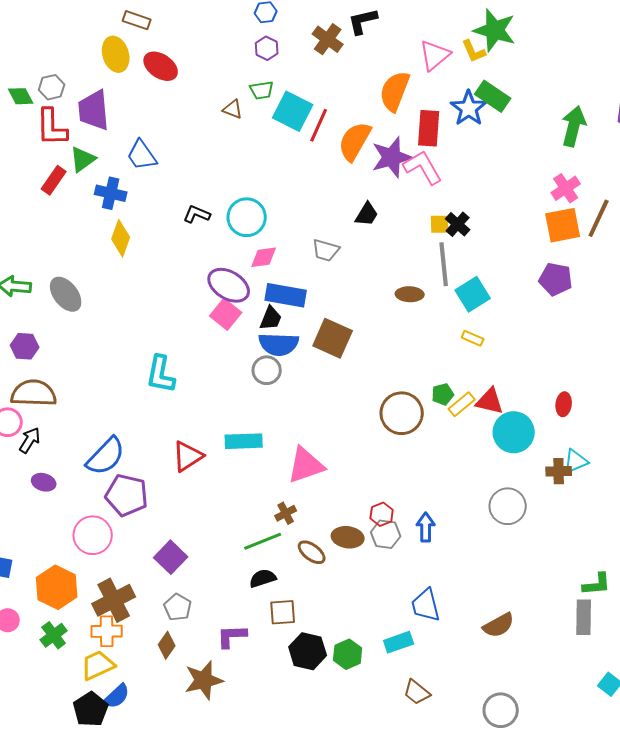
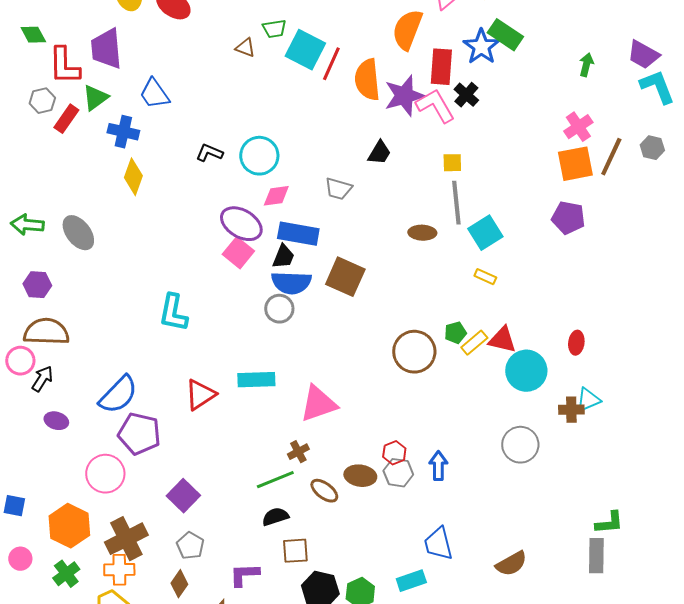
gray hexagon: (52, 87) -> (42, 101), moved
green arrow: (574, 126) -> (586, 65), size x0.6
orange semicircle: (355, 141) -> (367, 80), turned -36
black cross: (458, 224) -> (466, 95), moved

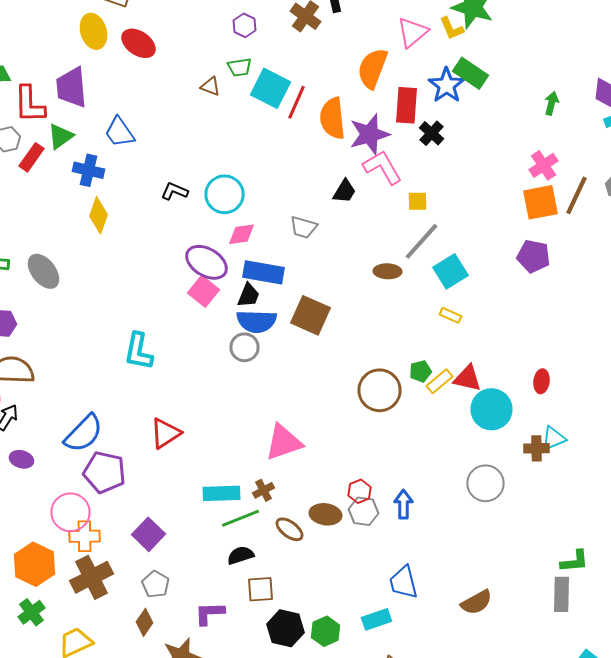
pink L-shape: (435, 106) -> (382, 167), moved
gray line: (456, 203) -> (422, 241), turned 48
cyan rectangle: (256, 380) -> (222, 493), moved
orange cross: (119, 570) -> (84, 536), moved

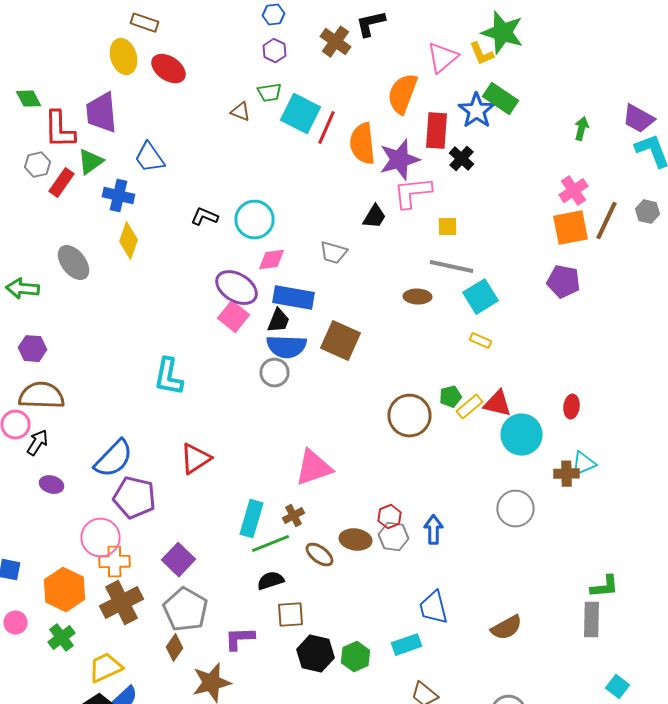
pink L-shape: (382, 167) -> (412, 193), turned -66
gray line: (422, 241) -> (452, 267), turned 60
gray ellipse: (44, 271) -> (74, 263), moved
cyan rectangle: (222, 493) -> (252, 519), turned -72
gray pentagon: (156, 584) -> (186, 610), size x1.6

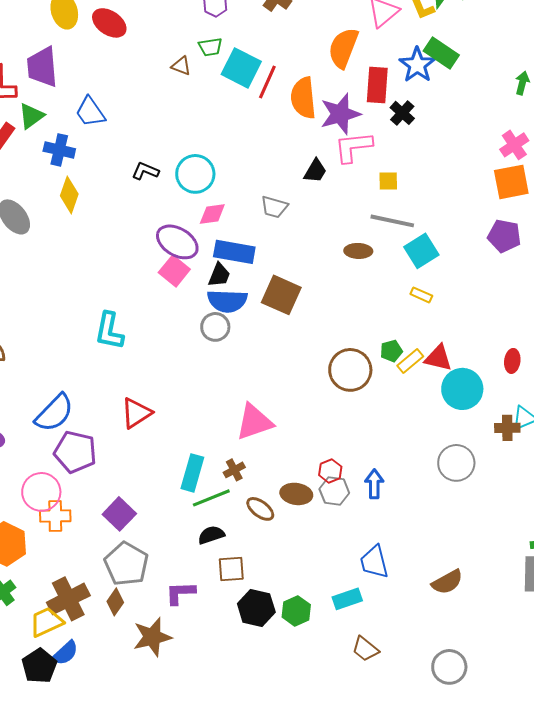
brown cross: (122, 603) -> (68, 599), moved

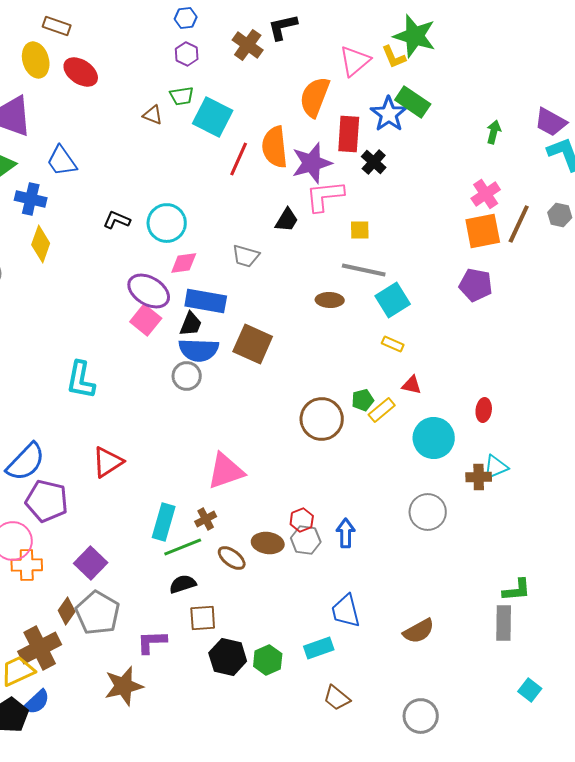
red line: (267, 82) -> (239, 159), moved
red triangle: (438, 358) -> (412, 385), moved, size x0.7
brown diamond: (115, 602) -> (67, 611), moved

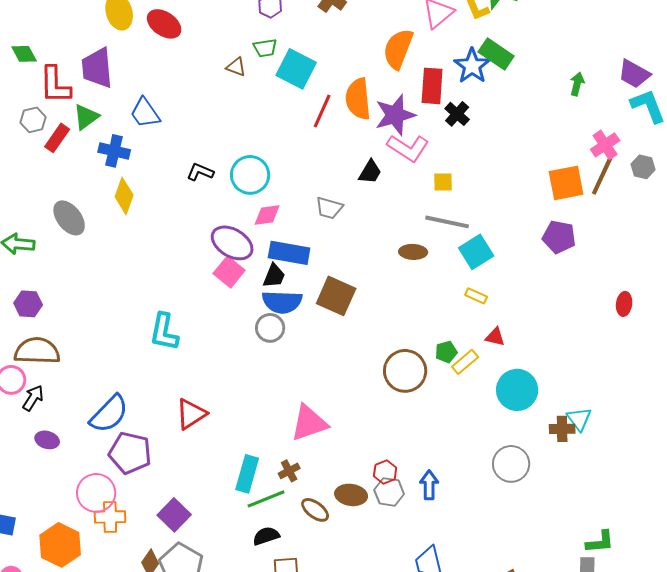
pink cross: (486, 194) -> (605, 145), moved
pink L-shape: (325, 196) -> (408, 148), turned -141
red ellipse: (484, 410) -> (624, 304), moved
cyan triangle: (496, 467) -> (579, 419), turned -44

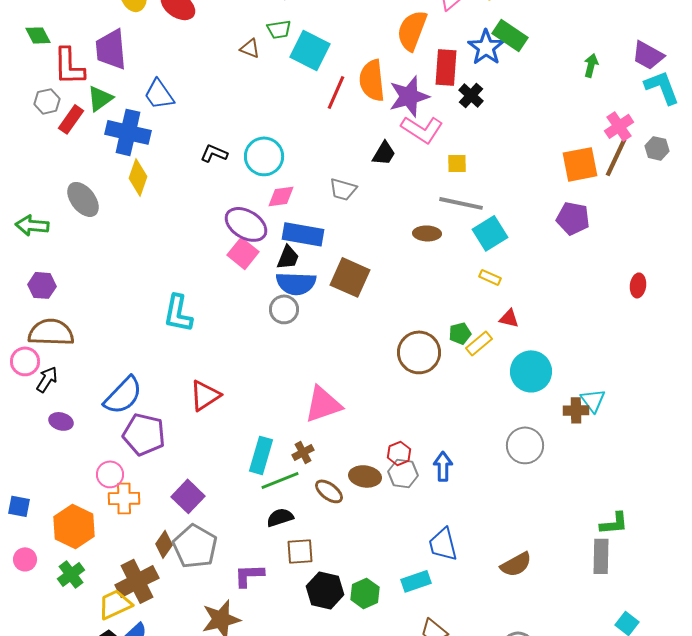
blue cross: (114, 151) -> (128, 132), size x1.4
pink circle: (96, 493) -> (110, 474), size x0.7

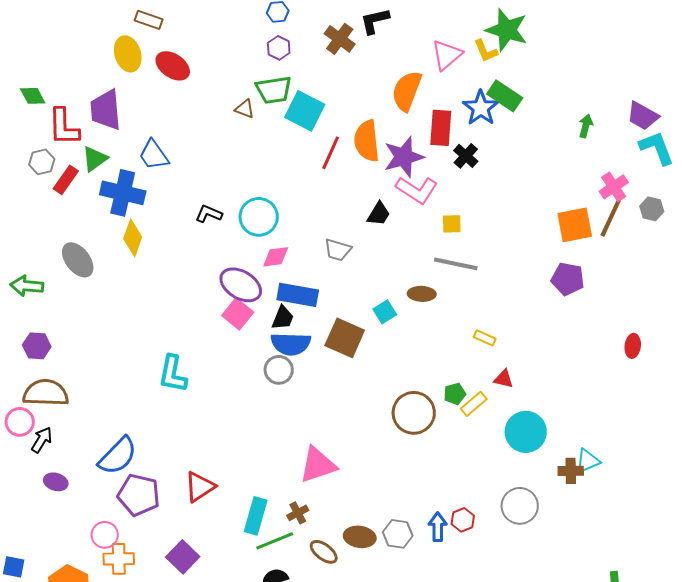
green trapezoid: (279, 29) -> (274, 90), size x1.5
cyan square: (490, 233) -> (385, 312), moved, size x0.7
red triangle: (205, 395) -> (200, 487), moved
cyan triangle: (593, 400) -> (588, 461), turned 44
red hexagon: (399, 453) -> (463, 520), moved

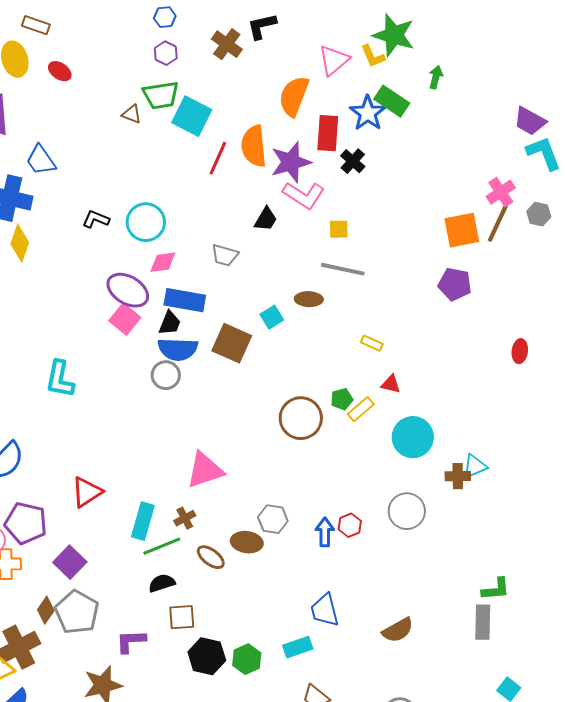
red ellipse: (173, 66) -> (60, 71), size x0.7
green arrow: (586, 126) -> (436, 77), moved
purple pentagon: (139, 495) -> (26, 523), moved
gray hexagon: (398, 534) -> (273, 519), moved

